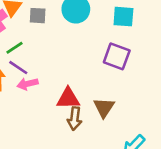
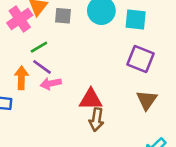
cyan square: (123, 17) -> (136, 19), moved
brown triangle: (104, 108) -> (147, 100), moved

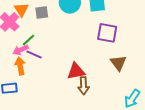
pink arrow: (51, 83) -> (21, 50), moved

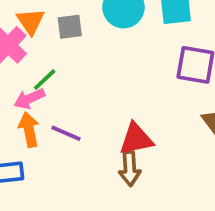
purple line: (34, 55) -> (66, 133), moved
brown arrow: (84, 86) -> (130, 169), moved

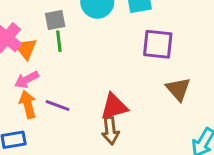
orange triangle: (31, 21) -> (26, 49), moved
green line: (45, 80) -> (59, 41), moved, turned -50

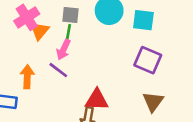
pink arrow: (27, 80) -> (64, 50), moved, turned -54
purple line: (58, 105) -> (58, 70), moved

